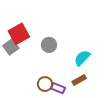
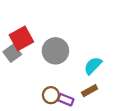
gray circle: (49, 45) -> (55, 51), size x1.5

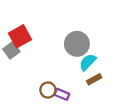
gray circle: (55, 51) -> (77, 44), moved
brown rectangle: (90, 91) -> (94, 79), moved

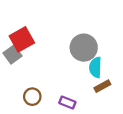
cyan semicircle: (88, 62) -> (95, 67), turned -42
brown circle: (48, 90) -> (32, 97), moved

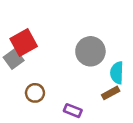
cyan semicircle: (95, 67) -> (117, 73), moved
brown circle: (32, 97) -> (35, 93), moved

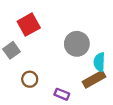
red square: (24, 42) -> (29, 25), moved
brown rectangle: (111, 93) -> (94, 79), size x1.5

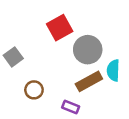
red square: (29, 25) -> (60, 28), moved
brown rectangle: (94, 79) -> (89, 81), moved

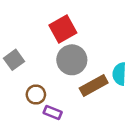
gray circle: (88, 50) -> (72, 60), moved
purple rectangle: (71, 107) -> (53, 112), moved

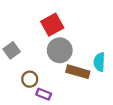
brown rectangle: (94, 86) -> (78, 72), turned 45

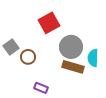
gray circle: (60, 50) -> (71, 47), moved
brown circle: (30, 79) -> (28, 57), moved

